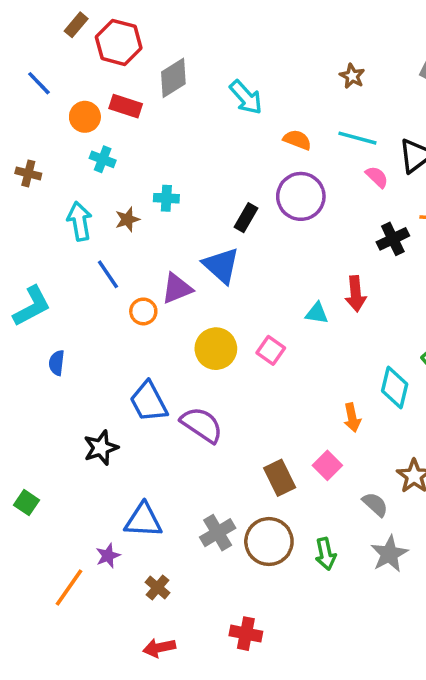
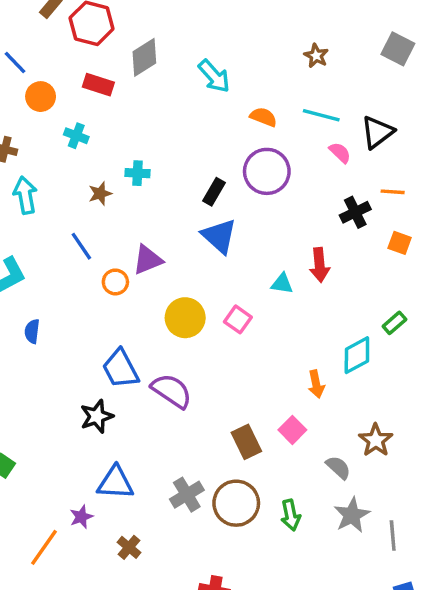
orange circle: (85, 117) -> (41, 97), moved
cyan arrow: (80, 221) -> (25, 195), moved
blue triangle: (221, 265) -> (219, 236), moved
cyan diamond: (395, 388) -> (357, 355), turned 48
black star: (101, 448) -> (97, 416), moved

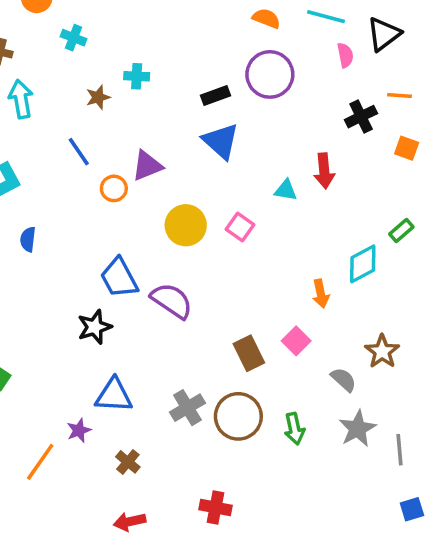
pink semicircle: (340, 153) -> (345, 55), turned 35
black rectangle: (214, 192) -> (216, 96), turned 40

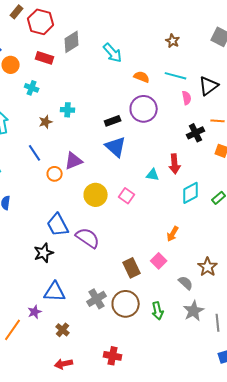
cyan diamond: (363, 264) -> (191, 193), moved
orange arrow: (321, 294) -> (173, 234), turned 42

